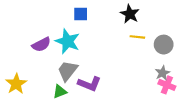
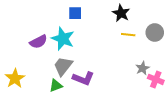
gray circle: (164, 45) -> (155, 33), moved
gray star: (163, 73) -> (143, 68), moved

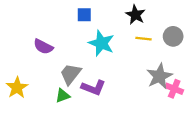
cyan star: (63, 39) -> (101, 43), moved
purple semicircle: (38, 42) -> (43, 47), turned 54
gray star: (143, 68) -> (159, 76), size x1.6

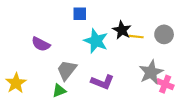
black star: (136, 15) -> (122, 30), moved
purple L-shape: (93, 88) -> (102, 82), moved

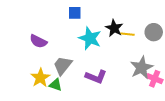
yellow star: (16, 83) -> (40, 78), moved
green triangle: (59, 91) -> (55, 85), turned 40

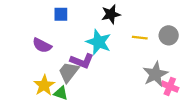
blue square: (75, 13) -> (61, 14), moved
black star: (114, 28) -> (111, 14), moved, turned 30
purple L-shape: (96, 77) -> (82, 61), moved

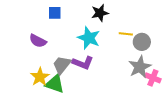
gray circle: (169, 35) -> (142, 42), moved
purple L-shape: (82, 61) -> (83, 63), moved
green triangle: (61, 93) -> (55, 84), size x1.5

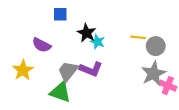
black star: (100, 13) -> (87, 33), moved, turned -30
cyan star: (89, 38) -> (98, 42), size x0.6
yellow star: (40, 77) -> (23, 70), moved

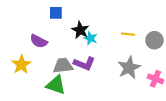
gray circle: (156, 46) -> (154, 40), moved
gray trapezoid: (68, 71) -> (63, 66), turned 45
gray star: (154, 74) -> (129, 68), moved

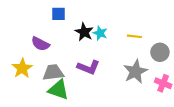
cyan star: (90, 38) -> (100, 33), moved
gray circle: (154, 40) -> (160, 52), moved
gray trapezoid: (63, 66) -> (53, 73), moved

